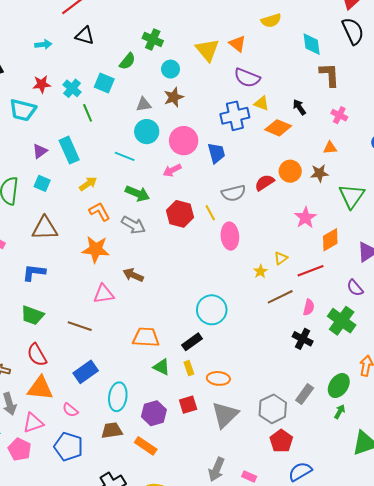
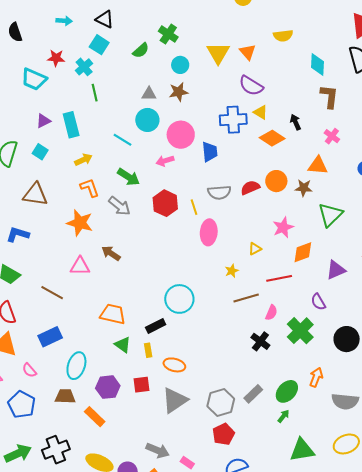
cyan square: (104, 83) -> (99, 45), moved
orange triangle: (330, 148) -> (318, 166), size x1.5
yellow triangle: (281, 258) -> (255, 249), moved
gray arrow: (217, 469) -> (158, 450), turned -100

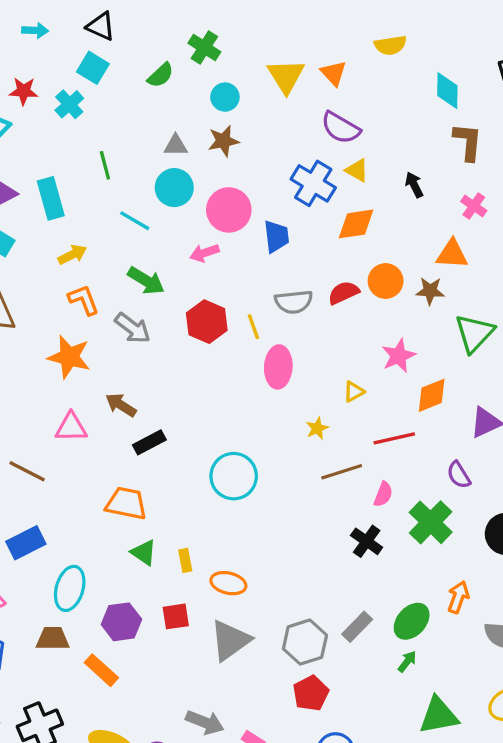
green line: (95, 93) -> (105, 165), moved
blue cross: (233, 120) -> (313, 183), turned 36
orange diamond: (272, 138) -> (356, 224), moved, turned -40
black rectangle: (156, 326) -> (149, 442), moved

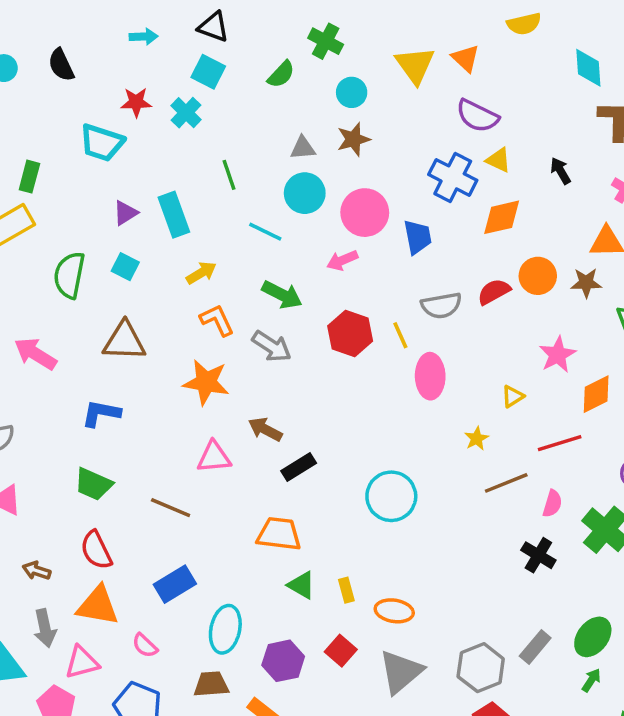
red square: (176, 616) -> (341, 651), turned -36

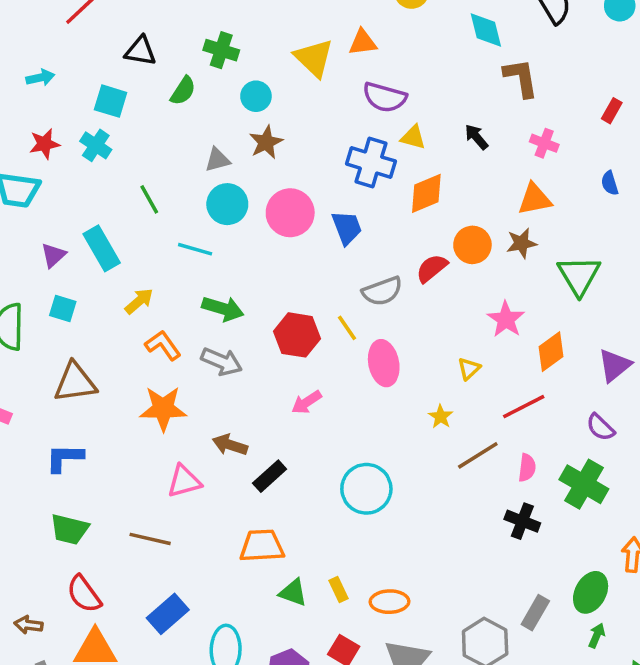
black triangle: (213, 27) -> (140, 51), moved
orange triangle: (466, 58) -> (363, 42), turned -40
pink arrow: (342, 260) -> (307, 402), moved

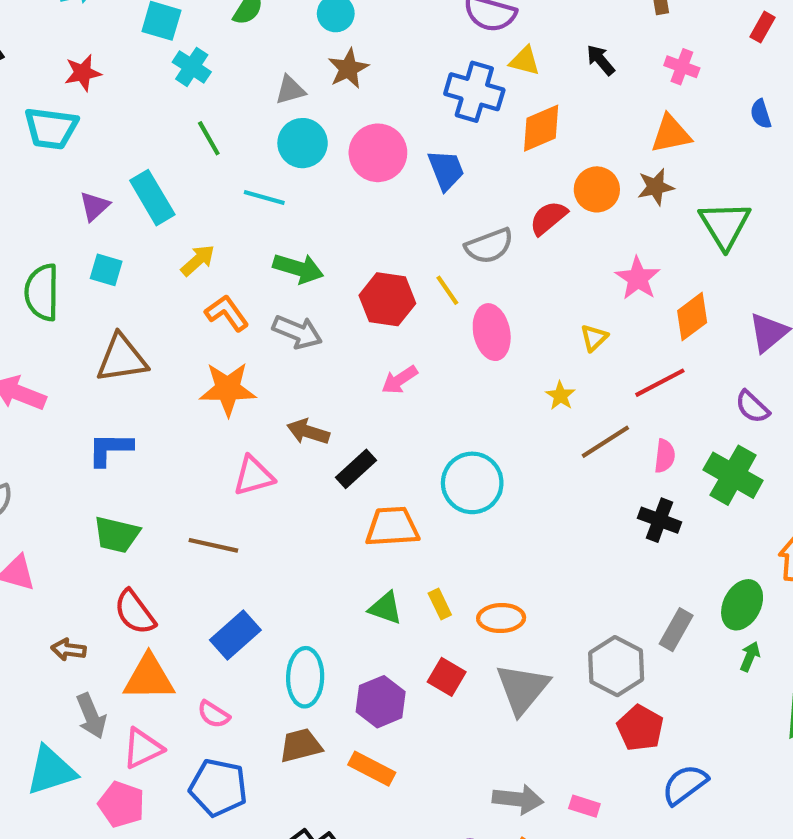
cyan cross: (96, 145) -> (192, 67), moved
orange trapezoid: (262, 546) -> (392, 527), moved

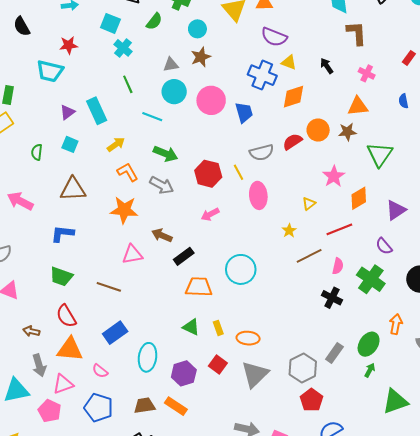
green semicircle: (42, 292) -> (37, 152), size x0.6
brown trapezoid: (301, 746) -> (144, 406), moved

